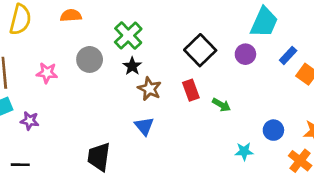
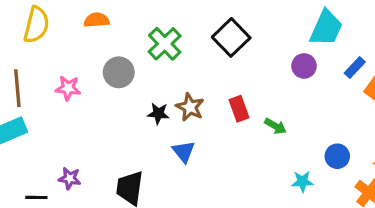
black square: (200, 50) -> (231, 37), moved
black star: (132, 66) -> (158, 113), moved, turned -30
purple star: (30, 121) -> (70, 178), moved

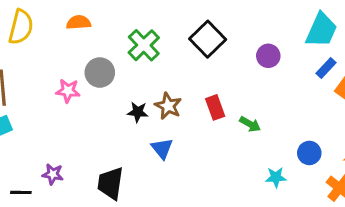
cyan trapezoid: (326, 28) -> (321, 30), moved
purple circle: (304, 66) -> (268, 56), moved
pink star: (68, 88) -> (68, 91), moved

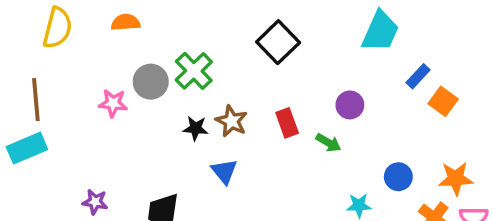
cyan trapezoid: (321, 30) -> (380, 31), moved
green cross: (144, 45) -> (194, 71), moved
purple circle: (268, 56) -> (350, 105), moved

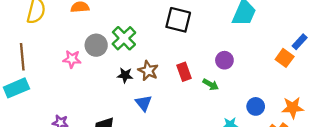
black square: (278, 42) -> (178, 20), turned -32
blue rectangle: (418, 76) -> (300, 42), moved

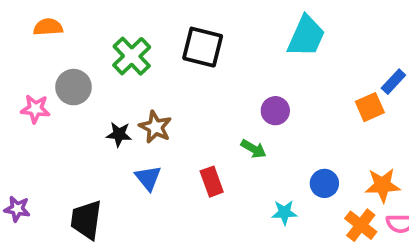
green cross: (124, 38) -> (132, 56), moved
orange square: (285, 58) -> (370, 107), turned 30
red rectangle: (184, 72) -> (212, 182), moved

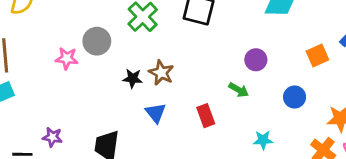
orange square: (370, 107) -> (317, 55), moved
blue circle: (324, 183) -> (295, 97), moved

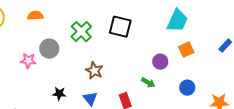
orange square: (317, 55) -> (186, 50), moved
black star: (133, 78) -> (59, 94), moved

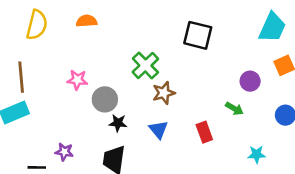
green cross: (81, 32) -> (145, 65), moved
gray circle: (49, 49) -> (105, 99), moved
brown star: (94, 71) -> (164, 93), turned 30

